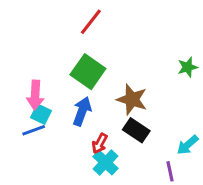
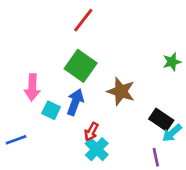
cyan square: (41, 114) -> (51, 110), moved
blue line: (34, 130) -> (16, 140), moved
black rectangle: (136, 130) -> (161, 120), moved

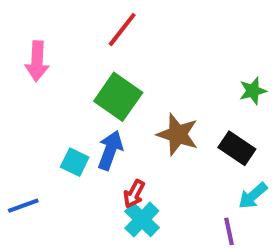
pink arrow: (32, 87) -> (37, 61), moved
black rectangle: (161, 120) -> (237, 148), moved

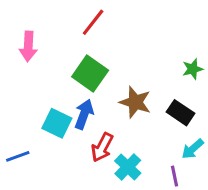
cyan square: (75, 162) -> (57, 123), size x1.4
red arrow: (134, 194) -> (102, 147), size x1.4
cyan cross: (142, 219) -> (128, 167), moved

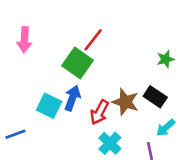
red line: (93, 22) -> (93, 40), moved
brown star: (135, 102) -> (125, 102), moved
red arrow: (102, 147) -> (100, 112), moved

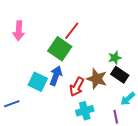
green star: (166, 59) -> (115, 58), moved
cyan cross: (110, 143) -> (85, 111), turned 30

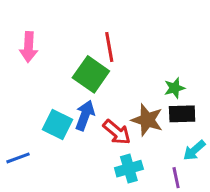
red line: (72, 31) -> (109, 47), turned -48
black rectangle: (120, 75) -> (182, 114), turned -36
red arrow: (77, 87) -> (117, 132), turned -78

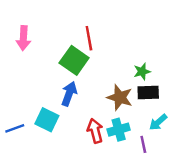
cyan square: (58, 124) -> (47, 120), moved
red arrow: (117, 132) -> (95, 131), moved, turned -145
cyan cross: (129, 169) -> (119, 130), moved

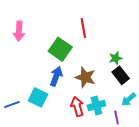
red line: (89, 38) -> (83, 28), moved
black rectangle: (148, 93) -> (121, 75), turned 54
brown star: (120, 97) -> (85, 77), moved

